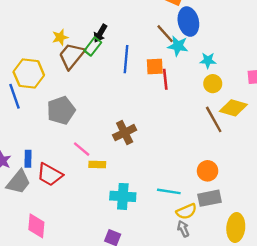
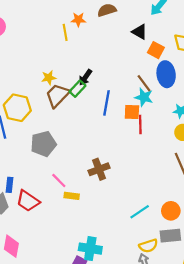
cyan star: (178, 46) -> (144, 97), moved
cyan line: (169, 191) -> (140, 212), moved, turned -48
cyan cross: (123, 196) -> (90, 249), moved

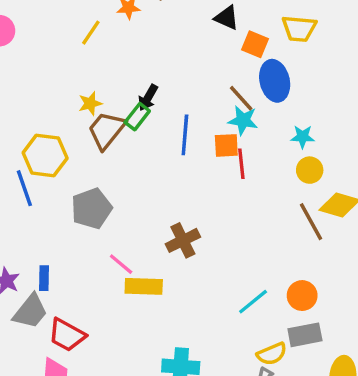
yellow line: (65, 32) -> (91, 33), moved, turned 49
yellow rectangle: (72, 196) -> (144, 286), size x1.5
red trapezoid: (28, 201) -> (67, 335), moved

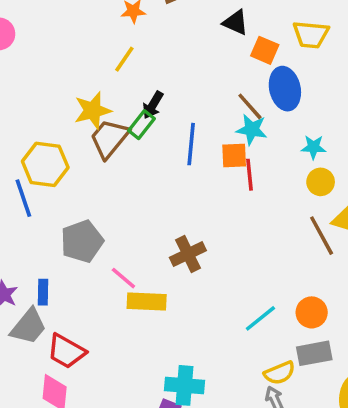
yellow line: (91, 33) -> (124, 59), moved
yellow star: (90, 103) -> (93, 110), size x1.5
gray pentagon: (91, 208) -> (82, 241), moved

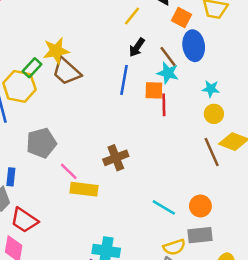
yellow line: (124, 59) -> (132, 16), moved
black arrow: (153, 105) -> (137, 47), moved
green rectangle: (141, 125) -> (32, 68), moved
brown trapezoid: (109, 138) -> (66, 72), turned -92
cyan line: (260, 318) -> (164, 207), turned 65

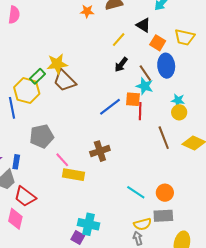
blue line: (124, 80) -> (110, 107), moved, turned 40
yellow circle: (214, 114) -> (179, 112), moved
brown line: (212, 152) -> (164, 138), moved

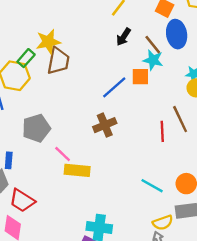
brown trapezoid: (64, 81) -> (58, 61), turned -120
red line: (140, 111) -> (162, 131), moved
brown cross: (100, 151) -> (105, 125), moved

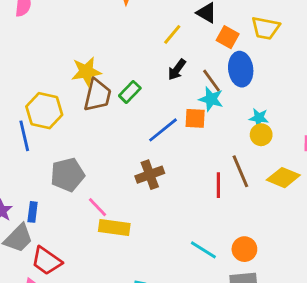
green rectangle: (26, 58) -> (130, 92), moved

